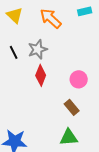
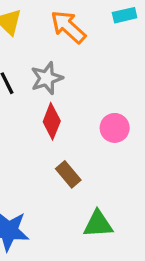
brown rectangle: (72, 107) -> (68, 174), moved

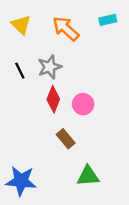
pink circle: (115, 128) -> (83, 104), moved

